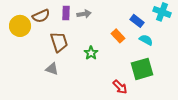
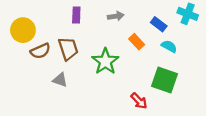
gray arrow: (84, 14) -> (116, 16), moved
brown semicircle: (41, 16) -> (40, 51), moved
green star: (91, 53) -> (105, 61), size x1.6
green square: (142, 69) -> (164, 80), turned 35

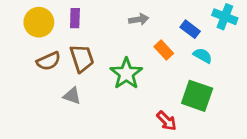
purple rectangle: (76, 15) -> (75, 18), moved
yellow circle: (23, 30) -> (39, 22), moved

